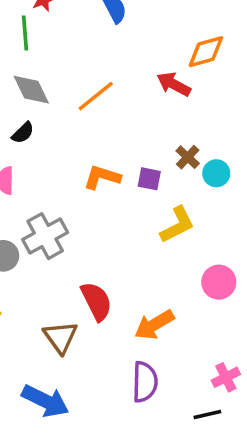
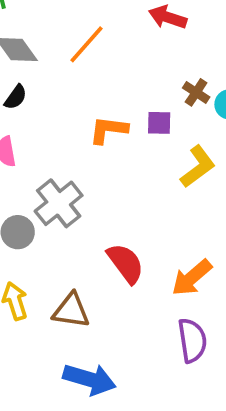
brown triangle: (60, 337) -> (71, 311), moved, turned -36

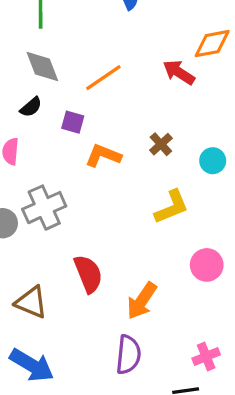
brown cross: (196, 92) -> (161, 144), moved
purple square: (159, 123) -> (73, 122), moved
orange arrow: (192, 278) -> (142, 301), turned -30

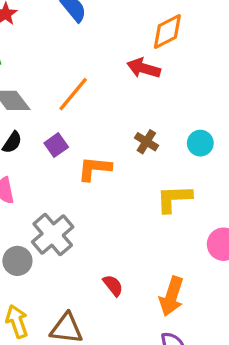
purple square: (73, 122) -> (56, 145), turned -35
yellow L-shape: (172, 207) -> (174, 199), turned -144
red semicircle: (88, 274) -> (113, 285), size x0.6

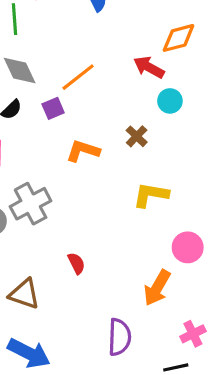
cyan circle: (200, 143) -> (170, 101), moved
purple square: (56, 145) -> (53, 108), moved
orange arrow: (172, 296) -> (157, 288), moved

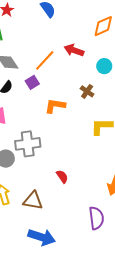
red arrow: (149, 67) -> (74, 50), moved
gray cross: (31, 204) -> (28, 144), turned 30

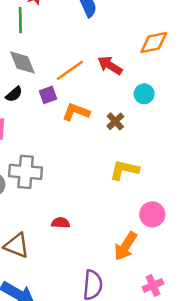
orange L-shape: (55, 106) -> (76, 112), moved
red semicircle: (62, 176) -> (61, 223), turned -64

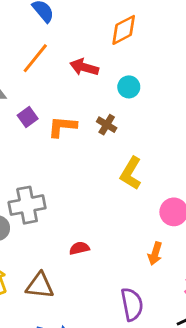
orange line: (70, 70) -> (35, 58), moved
yellow L-shape: (124, 170) -> (131, 173), turned -56
orange arrow: (126, 246) -> (155, 253), size x0.7

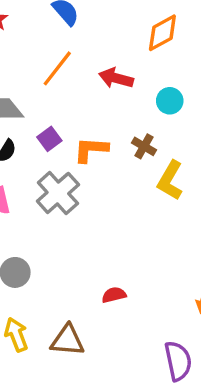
yellow L-shape: (131, 173) -> (170, 180), moved
gray cross: (27, 205) -> (58, 193), moved, turned -30

